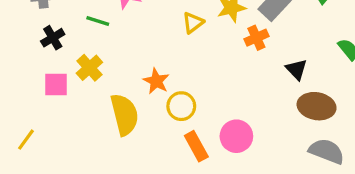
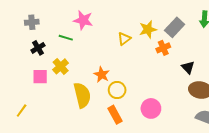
orange rectangle: (196, 146) -> (115, 115), moved

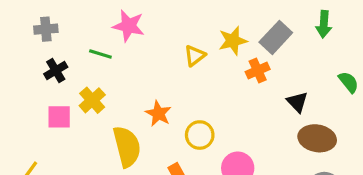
yellow circle: (117, 90) -> (200, 135), moved

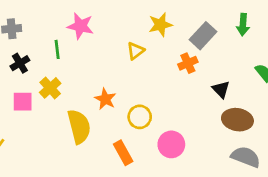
yellow star: (233, 41) -> (160, 25), moved
green line: (100, 54) -> (57, 49), turned 66

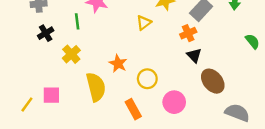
black triangle: (221, 89) -> (194, 55), moved
pink square: (23, 102) -> (51, 95), moved
brown ellipse: (237, 120) -> (213, 81), moved, turned 40

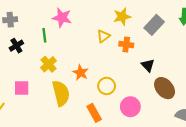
orange cross: (188, 33) -> (126, 45), moved, turned 32
yellow cross: (71, 54) -> (49, 64), moved
pink square: (51, 95) -> (22, 88), moved

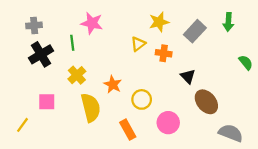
black cross: (16, 46) -> (41, 54), size x1.5

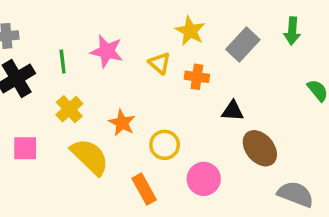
yellow star: (159, 22) -> (190, 31), turned -30
pink star: (92, 23) -> (107, 51), moved
yellow triangle: (138, 44) -> (159, 63), turned -42
black triangle: (188, 76) -> (233, 111), turned -42
yellow semicircle: (91, 108) -> (90, 157), turned -32

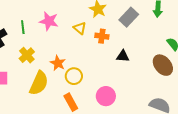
yellow circle: (165, 145) -> (74, 76), moved
brown ellipse: (260, 148) -> (163, 65), moved
yellow semicircle: (90, 157) -> (39, 83), turned 70

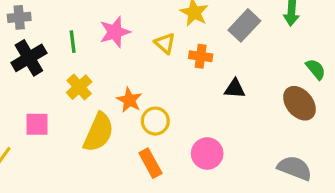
pink star: (49, 21) -> (115, 32), turned -30

